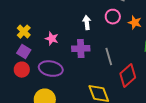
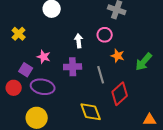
orange star: (135, 23) -> (118, 56), moved
yellow cross: (24, 32) -> (19, 34), moved
purple square: (24, 52) -> (26, 70), moved

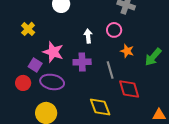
pink star: (44, 57) -> (53, 52), size x1.5
red diamond: (120, 94) -> (129, 89), turned -65

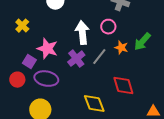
white arrow: (88, 36) -> (82, 33), size x1.6
green arrow: (153, 57) -> (142, 42), moved
purple cross: (82, 62) -> (76, 59), turned -36
gray line: (110, 70) -> (99, 57), moved, turned 54

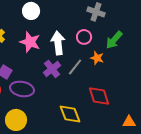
green arrow: (142, 42) -> (114, 40), moved
pink star: (47, 49) -> (30, 42), moved

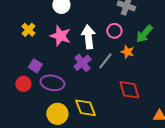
yellow diamond: (70, 114) -> (85, 108), moved
yellow circle: (16, 120) -> (57, 114), moved

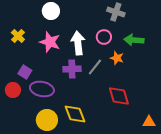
green arrow: (144, 34) -> (134, 40), turned 54
purple cross: (82, 63) -> (72, 69), turned 36

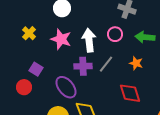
orange star: (117, 58) -> (136, 63), moved
purple ellipse: (42, 89) -> (66, 87), moved, turned 40

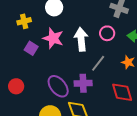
yellow cross: (29, 33) -> (24, 21), moved, turned 32
purple cross: (83, 66) -> (83, 83), moved
purple square: (36, 69) -> (31, 48), moved

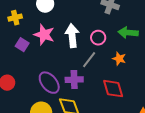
pink circle: (107, 33) -> (98, 38), moved

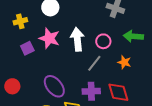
purple square: (22, 45) -> (27, 48), turned 32
purple cross: (74, 80) -> (91, 91), moved

